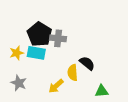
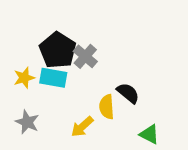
gray cross: (58, 38) -> (85, 56), turned 35
green triangle: (102, 91) -> (149, 134), turned 32

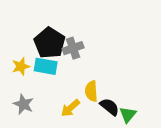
gray cross: (85, 56) -> (73, 48), turned 30
black semicircle: (128, 93) -> (110, 107), moved
green triangle: (149, 134) -> (128, 115), turned 42

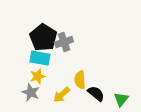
yellow star: (21, 66) -> (38, 76), moved
gray star: (23, 104) -> (31, 92), moved
green triangle: (128, 115) -> (121, 99), moved

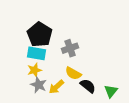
gray cross: (64, 42) -> (70, 48), moved
yellow semicircle: (80, 80) -> (73, 73), turned -56
gray star: (31, 92) -> (39, 85), moved

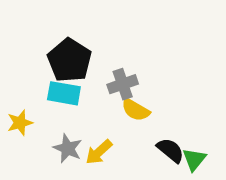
yellow star: (34, 70) -> (20, 123), moved
yellow semicircle: (73, 73) -> (136, 110), moved
black semicircle: (88, 86) -> (170, 150), moved

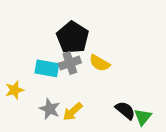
black pentagon: (69, 60) -> (73, 37), moved
gray cross: (123, 84) -> (70, 63), moved
yellow semicircle: (136, 110) -> (100, 63), moved

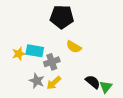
black pentagon: (73, 37) -> (62, 17), moved, turned -30
gray cross: (70, 63) -> (52, 62), moved
yellow star: (15, 90) -> (19, 54), moved

